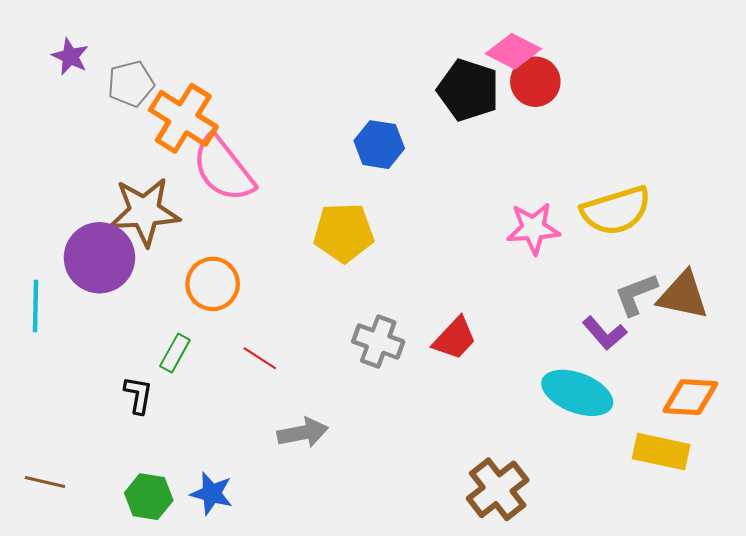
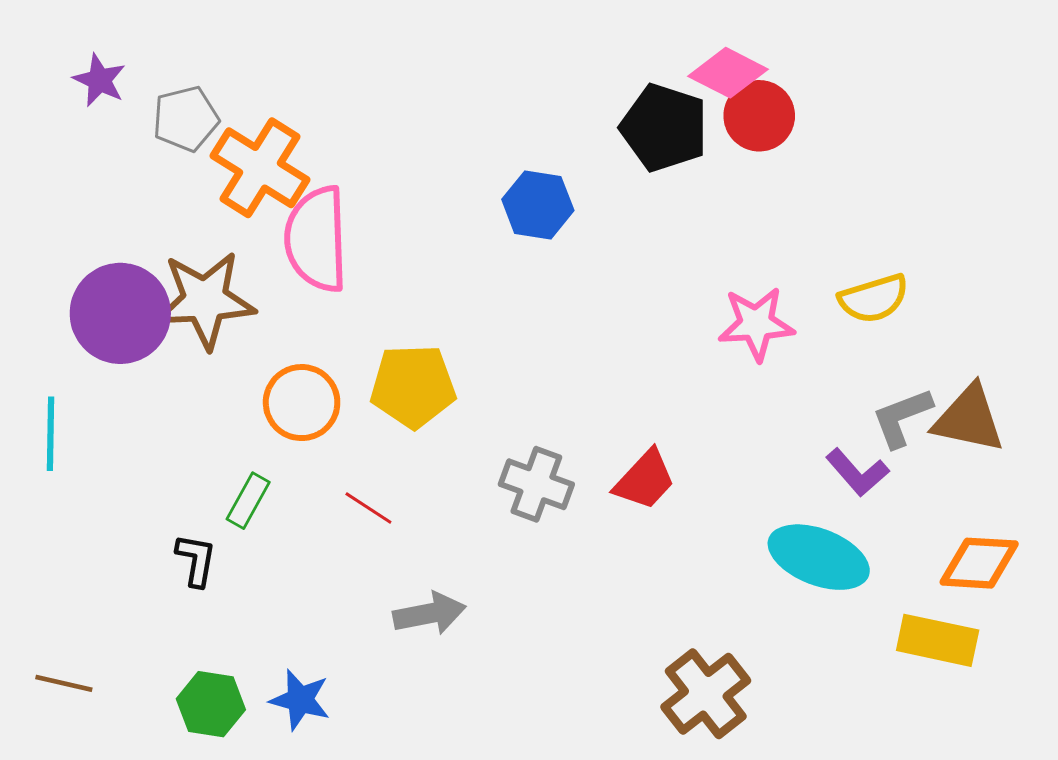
pink semicircle: (223, 169) -> (316, 239), turned 36
yellow semicircle: (616, 211) -> (874, 299), size x0.7
yellow pentagon: (344, 233) -> (413, 386), moved
purple circle: (99, 258) -> (120, 313), moved

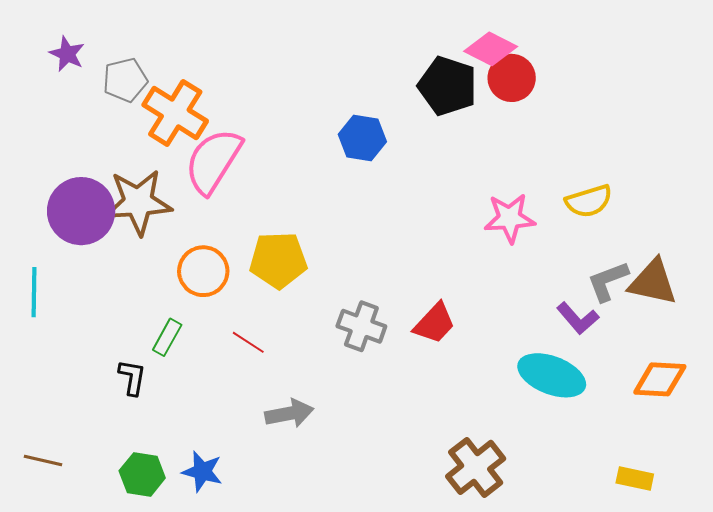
pink semicircle: (316, 239) -> (213, 161), turned 34
yellow rectangle: (938, 640) -> (635, 478), moved, size x0.7

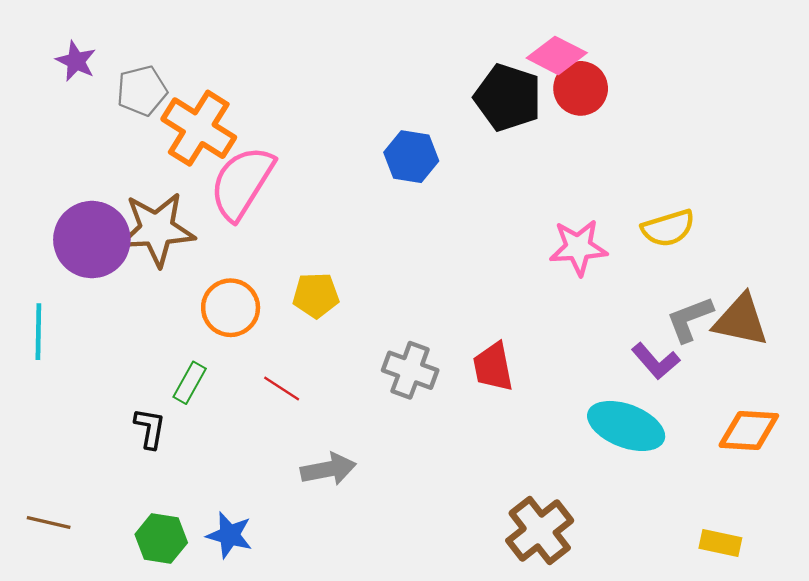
yellow pentagon: (278, 260) -> (316, 295), size x0.7
red trapezoid: (435, 323) -> (493, 367), turned 126

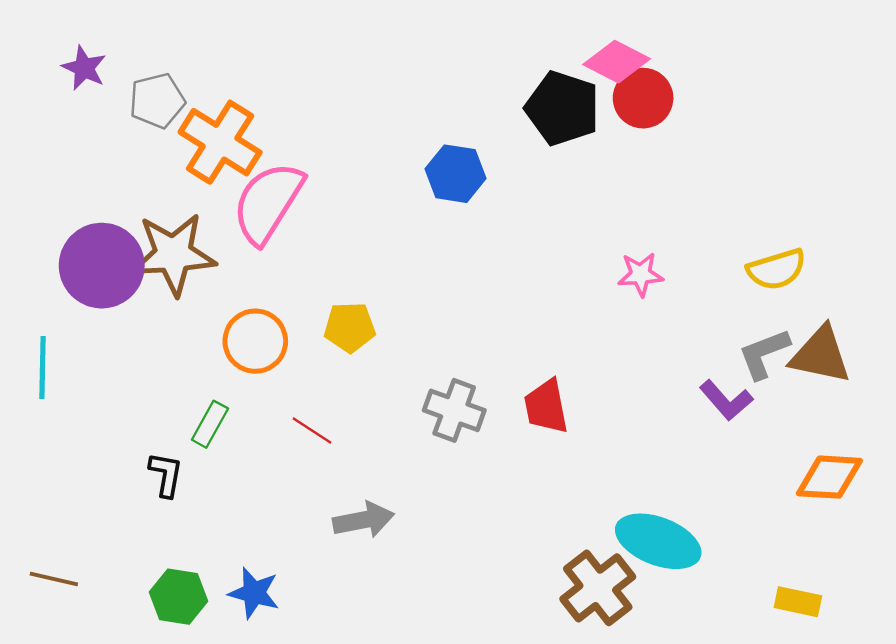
yellow semicircle: (668, 228) -> (777, 269), moved
pink star: (578, 248) -> (641, 274), size x0.7
cyan ellipse: (626, 426) -> (658, 541), moved

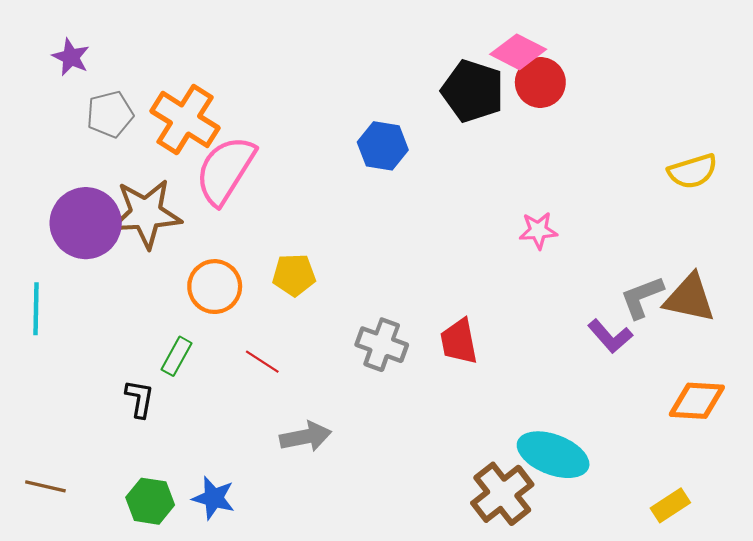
gray pentagon: (157, 101) -> (110, 114), moved
yellow semicircle: (777, 269) -> (693, 171), moved
yellow rectangle: (798, 602) -> (670, 505), turned -45

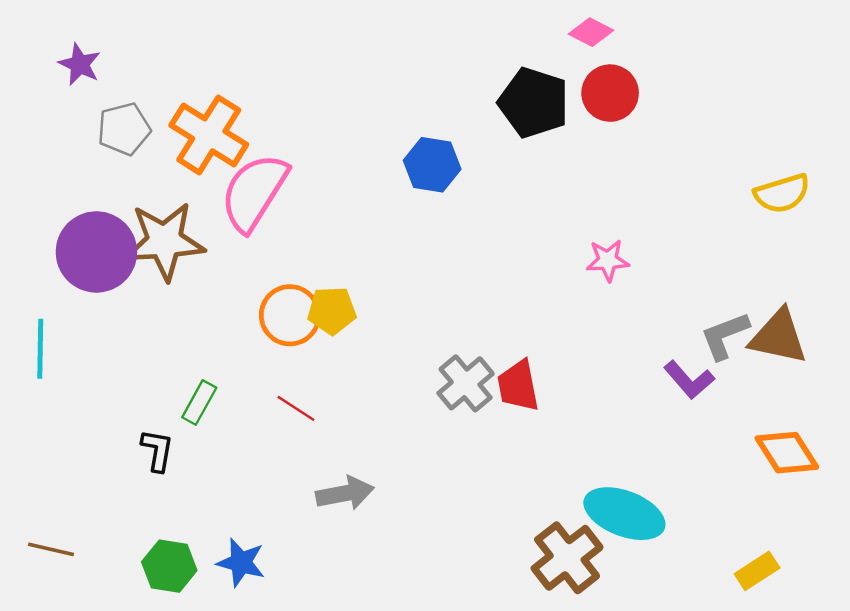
pink diamond: (518, 52) -> (591, 32), moved, size x0.7
orange circle: (215, 287) -> (290, 315), moved
gray cross: (382, 345) -> (466, 383), moved, turned 30
orange diamond: (697, 401) -> (787, 453), turned 54

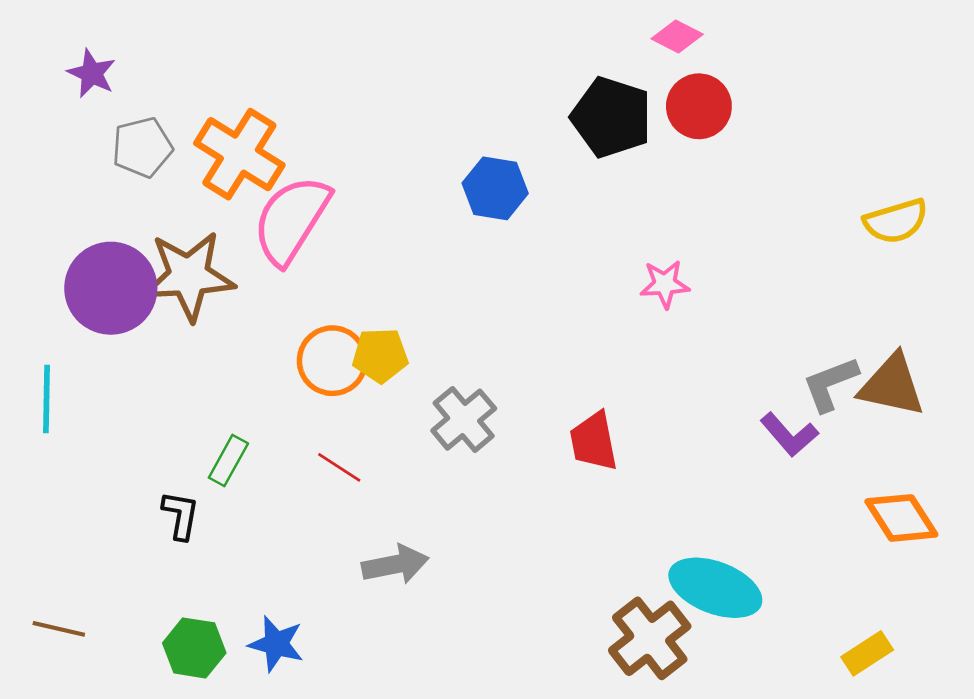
pink star: (608, 260) -> (665, 284), moved
gray cross: (466, 383) -> (464, 420), moved

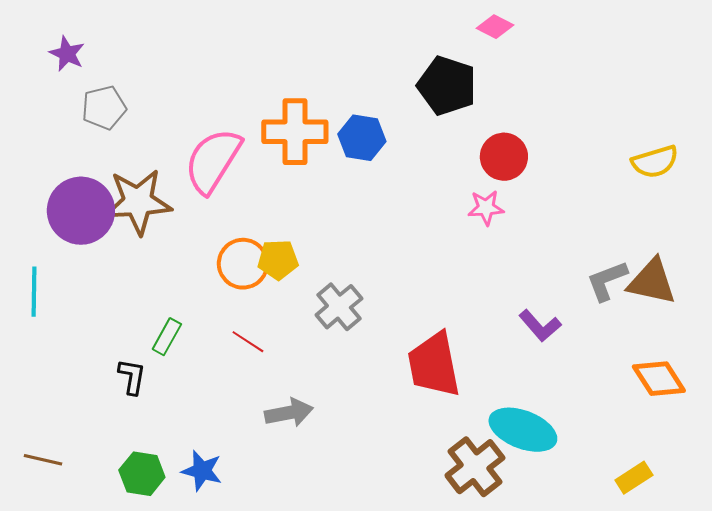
red circle: (699, 106) -> (504, 157), moved
orange cross: (239, 154) -> (295, 132), moved, turned -32
purple L-shape: (789, 435) -> (540, 326), moved
red trapezoid: (594, 441) -> (434, 365), moved, size x1.5

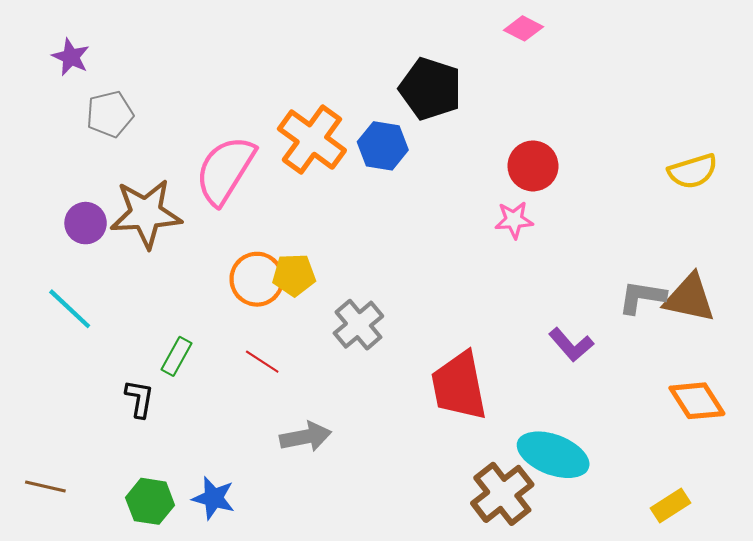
black pentagon: (447, 86) -> (430, 89), moved
orange cross: (295, 132) -> (312, 140), turned 36
purple circle: (81, 211) -> (86, 223), size x0.6
gray L-shape: (607, 281) -> (642, 297), turned 30
cyan line: (34, 292) -> (70, 309), moved, turned -48

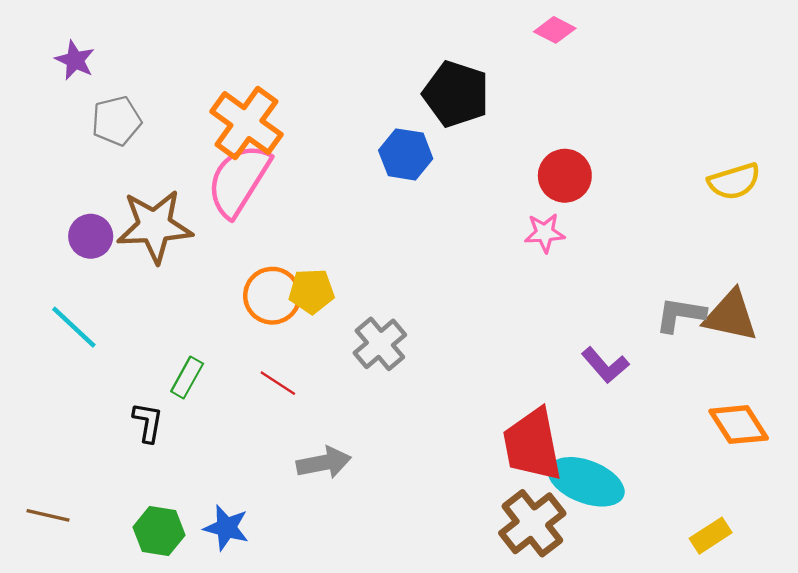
orange cross: (312, 140) -> (246, 123), moved
red trapezoid: (459, 386) -> (532, 445), moved

